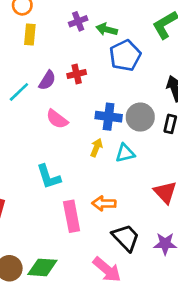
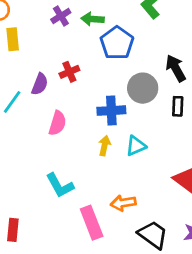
gray circle: (140, 117) -> (143, 88), moved
pink semicircle: (57, 119) -> (58, 123), turned -100

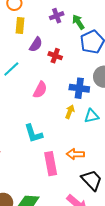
green arrow: (93, 19) -> (78, 22), turned 42
red cross: (69, 72) -> (55, 56), turned 32
purple semicircle: (40, 84) -> (36, 44), moved

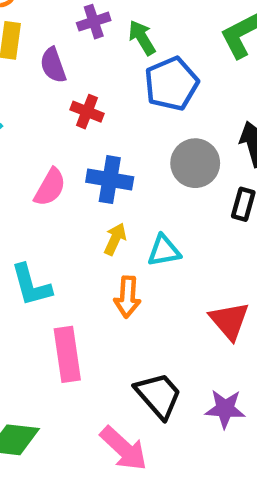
purple semicircle: (36, 44) -> (53, 65), moved, turned 126
blue cross: (79, 88) -> (110, 180), moved
orange arrow: (75, 154) -> (127, 297), moved, turned -90

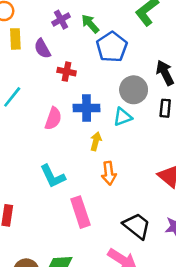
cyan triangle: (164, 251) -> (123, 117), moved

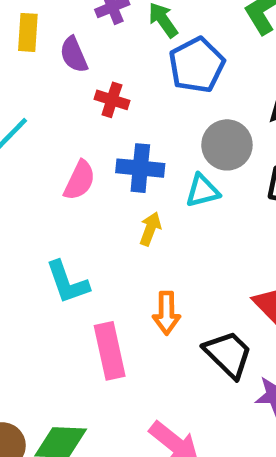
orange arrow: (109, 173) -> (166, 313), moved
black trapezoid: (137, 226) -> (228, 354), moved

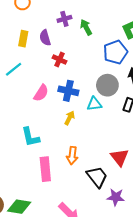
yellow rectangle: (28, 32) -> (23, 39), moved
blue pentagon: (197, 65) -> (115, 52), moved

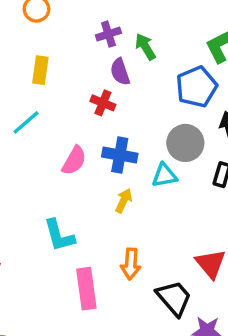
purple semicircle: (45, 38) -> (120, 72), moved

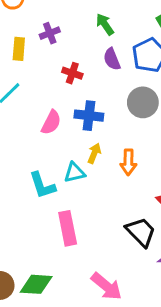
purple cross: (108, 34) -> (50, 33), moved
purple semicircle: (120, 72) -> (112, 59), moved
cyan triangle: (165, 175) -> (75, 172), moved
orange arrow: (131, 264) -> (128, 162), moved

